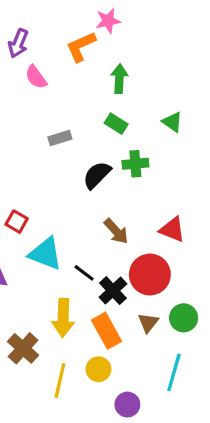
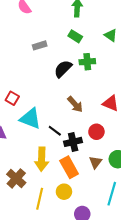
red circle: (150, 275) -> (96, 132), size x0.6
black cross: (113, 291) -> (73, 142), turned 30

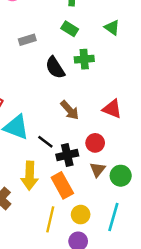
black semicircle: (63, 69) -> (55, 68), turned -78
brown triangle: (95, 162) -> (98, 170), moved
yellow circle: (64, 192) -> (81, 215), moved
yellow line: (40, 199) -> (50, 219), moved

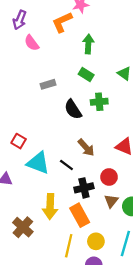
black line: (45, 142) -> (66, 165), moved

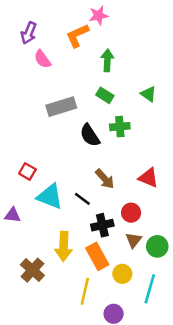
gray rectangle: (48, 84) -> (61, 107), size x1.6
yellow circle: (96, 241) -> (122, 274), moved

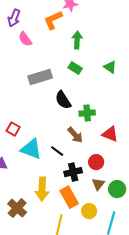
green cross: (120, 127) -> (87, 113), moved

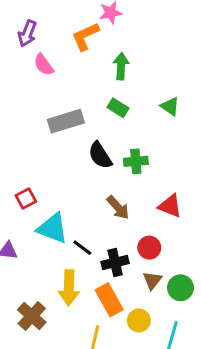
green cross: (87, 113) -> (136, 161), moved
red square: (13, 129) -> (26, 199), turned 32
black line: (57, 151) -> (82, 248), moved

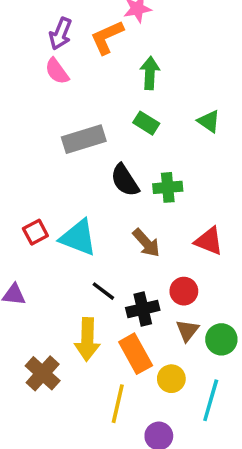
purple arrow: (27, 33) -> (60, 34), moved
cyan triangle: (53, 228) -> (78, 237), moved

